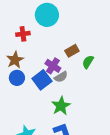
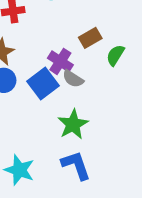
gray semicircle: (61, 77) -> (73, 79), turned 64

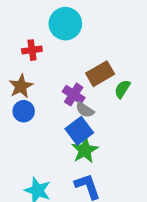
brown rectangle: (90, 38) -> (100, 74), size x1.4
blue square: (43, 83) -> (79, 131), moved

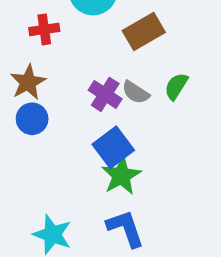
brown rectangle: (100, 74) -> (144, 32), moved
gray semicircle: (85, 110) -> (136, 92), moved

